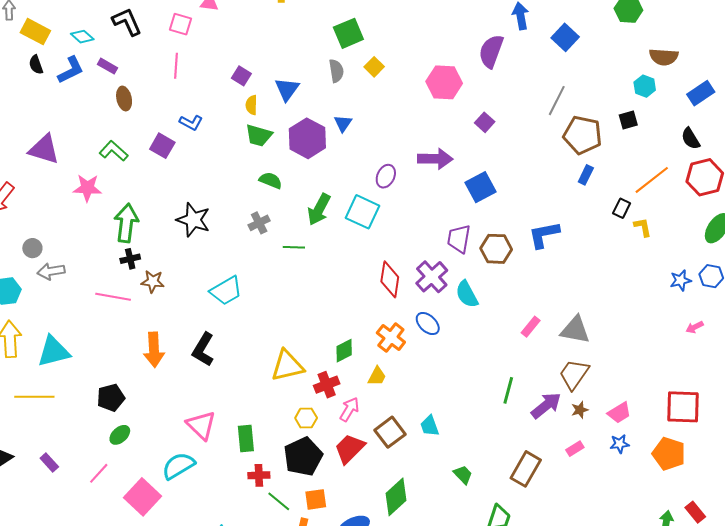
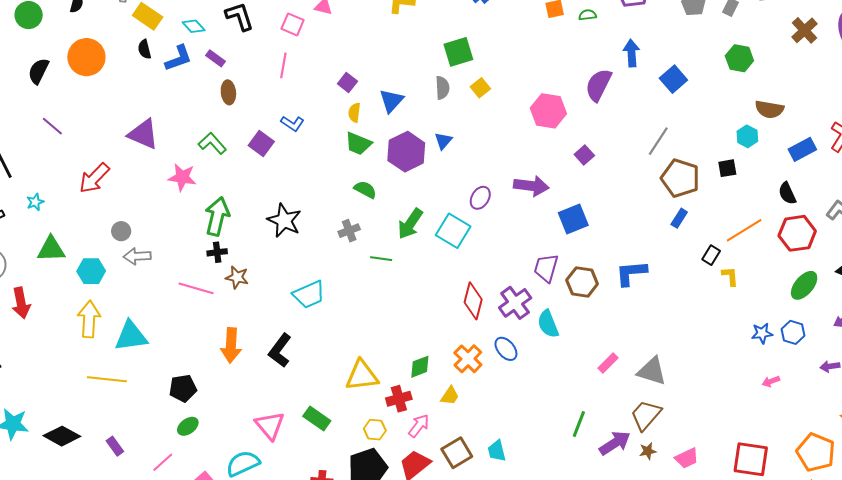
green rectangle: (246, 438) -> (317, 419), moved, turned -56

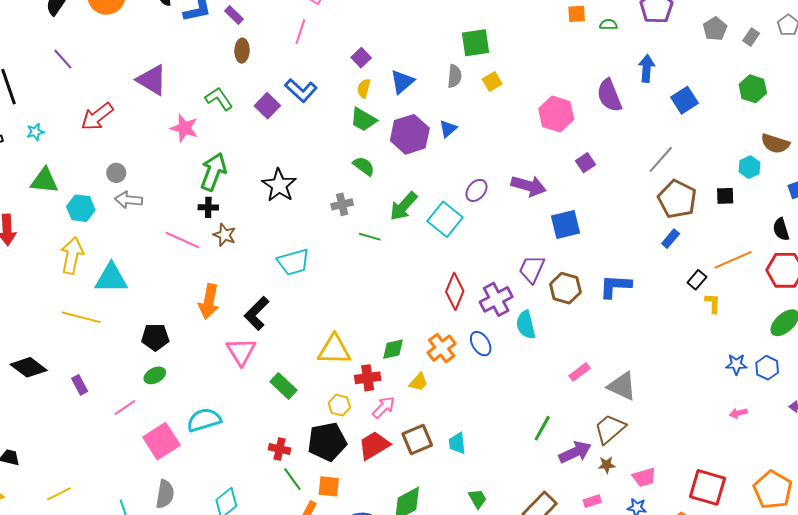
purple semicircle: (598, 85) -> (609, 95), turned -56
blue L-shape: (292, 123) -> (301, 90), size x1.4
pink triangle: (270, 425) -> (241, 351), moved

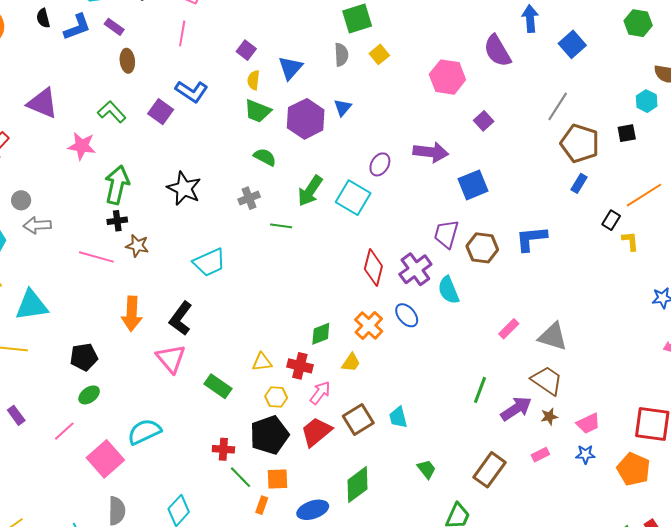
yellow triangle: (334, 350) -> (262, 362), moved, size x0.6
red cross: (368, 378) -> (300, 366), turned 30
brown trapezoid: (610, 429) -> (547, 381), turned 84

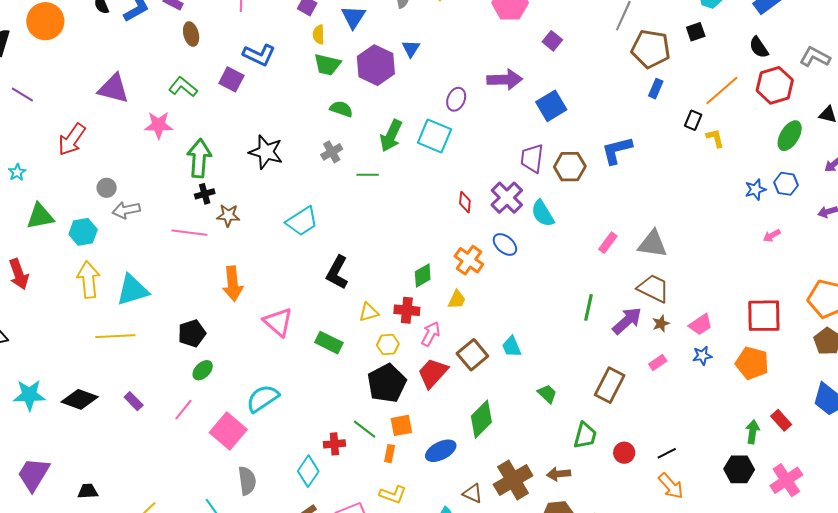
red diamond: (373, 267) -> (465, 202), size x0.6
black L-shape: (181, 318) -> (337, 272), moved
red cross: (223, 449) -> (334, 444), moved

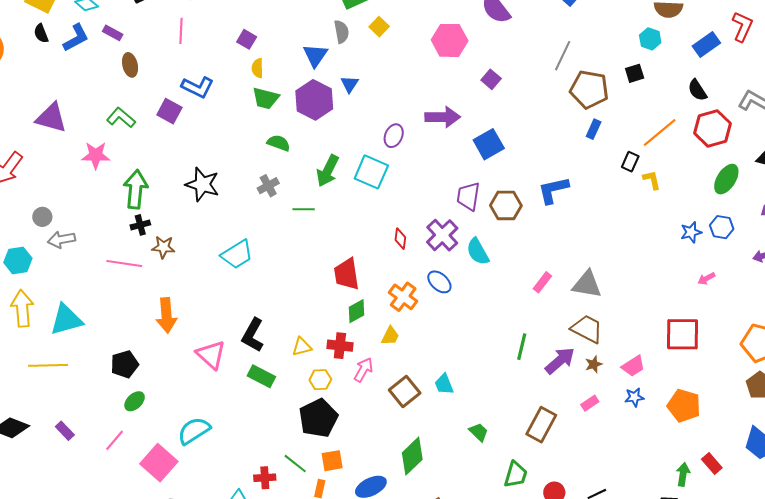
blue triangle: (353, 17) -> (315, 55), moved
black L-shape: (337, 272) -> (253, 335), moved
red square: (764, 316) -> (682, 334), moved
red trapezoid: (433, 373) -> (347, 274), moved, turned -52

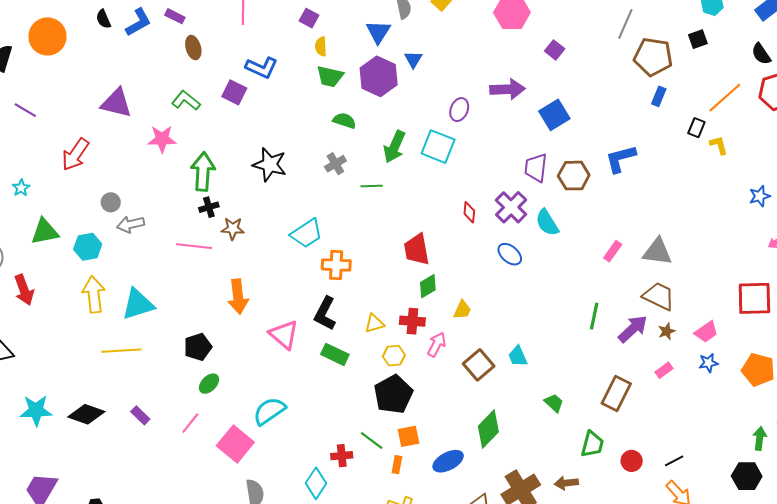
orange cross: (403, 297) -> (336, 265), moved, turned -32

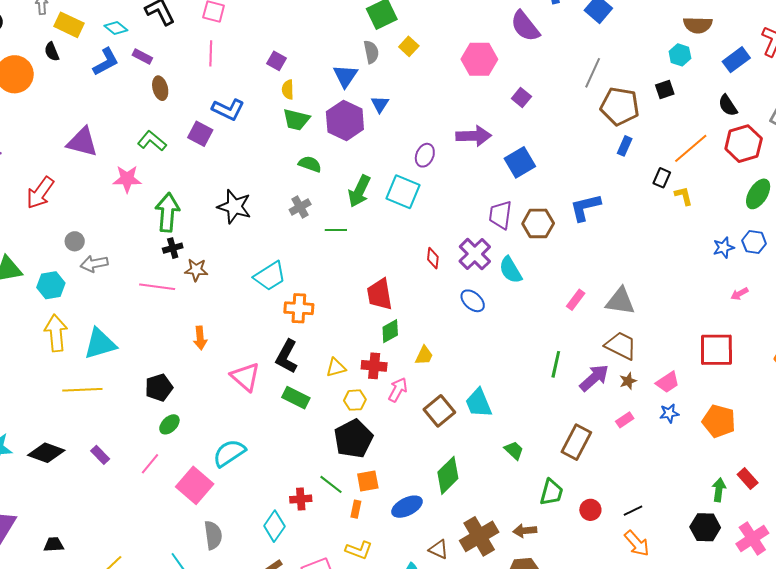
black semicircle: (103, 19) -> (52, 52), moved
orange arrow: (238, 297) -> (200, 338), size x0.7
cyan trapezoid: (518, 356) -> (479, 403), size x1.4

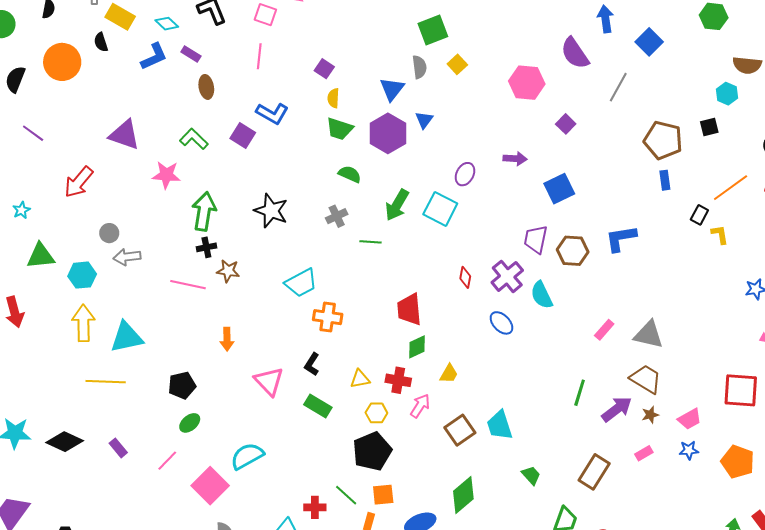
gray line: (593, 73) -> (618, 87), moved
purple arrow: (474, 136) -> (515, 159), size x0.7
blue rectangle: (625, 146) -> (665, 180), turned -36
black L-shape: (287, 357) -> (312, 364), size x0.7

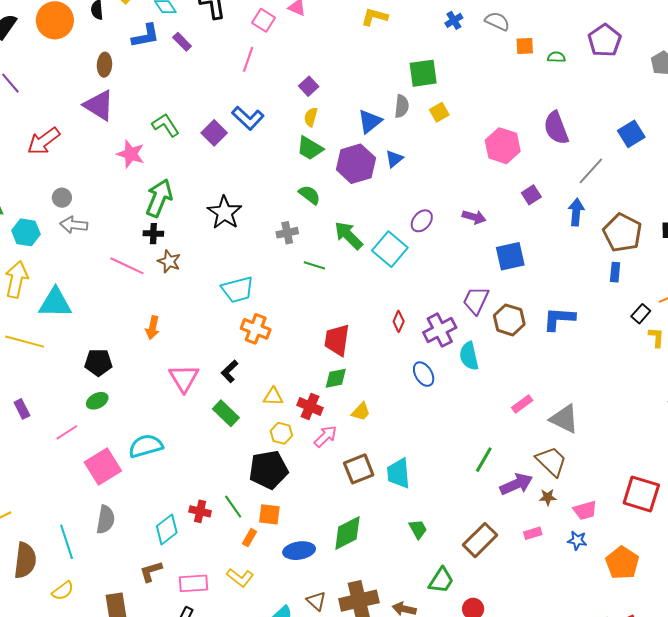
blue arrow: (606, 19) -> (576, 212), moved
brown ellipse: (206, 87) -> (104, 65), moved
green arrow: (397, 205) -> (349, 235), turned 92

